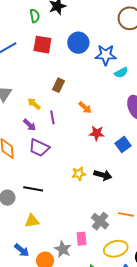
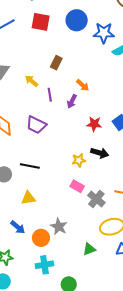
purple arrow: (29, 125) -> (72, 101), moved, turned 72
red star: (97, 133) -> (94, 124), moved
yellow star: (79, 174) -> (79, 160), moved
pink rectangle: (81, 239) -> (77, 186), moved, turned -56

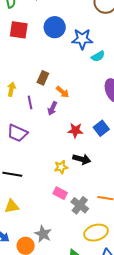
brown rectangle: (56, 63) -> (43, 78), moved
yellow arrow: (32, 81) -> (11, 89), turned 64

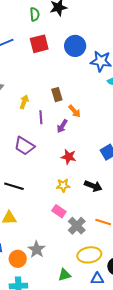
red square: (19, 30) -> (39, 44), turned -30
brown rectangle: (43, 78) -> (57, 95), turned -48
red star: (75, 130) -> (69, 157), moved
black arrow: (82, 159) -> (93, 186), moved

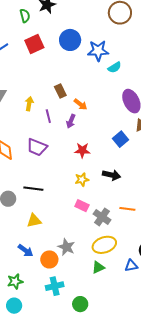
yellow ellipse: (89, 255) -> (104, 245), moved

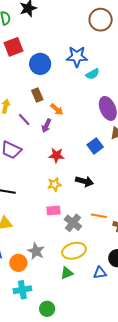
blue circle: (70, 40) -> (40, 64), moved
purple line: (48, 116) -> (24, 120), turned -32
pink rectangle: (82, 206) -> (53, 211), turned -32

